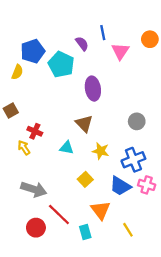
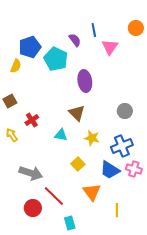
orange circle: (150, 39) -> (136, 28), moved
red cross: (35, 131) -> (32, 120), turned 32
yellow arrow: (24, 148) -> (12, 135), moved
yellow line: (128, 230) -> (117, 210), turned 32
cyan rectangle: (85, 232) -> (70, 223), moved

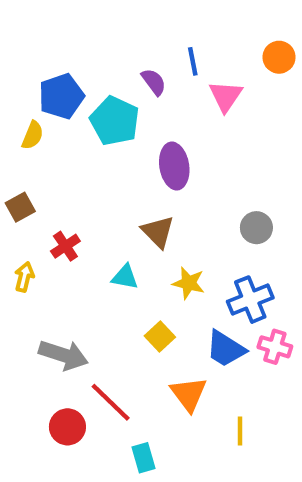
yellow arrow: (12, 135) -> (24, 277), turned 48

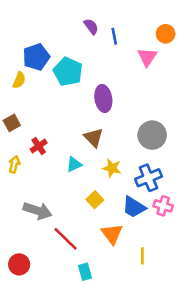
purple semicircle: (154, 82) -> (91, 26), moved
pink triangle: (226, 96) -> (147, 57), moved
gray circle: (256, 228) -> (152, 135), size x1.5
cyan triangle: (125, 277) -> (74, 164), turned -35
red circle: (67, 427) -> (19, 264), moved

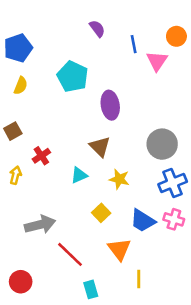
blue line: (114, 36) -> (134, 44), moved
blue pentagon: (36, 57) -> (18, 48), moved
blue cross: (148, 178) -> (173, 183), moved
gray arrow: (37, 211) -> (40, 225), turned -32
yellow line: (142, 256) -> (139, 279), moved

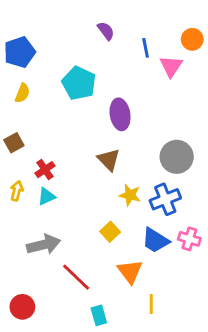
cyan triangle: (79, 175) -> (46, 196), moved
blue cross: (173, 183) -> (165, 199), moved

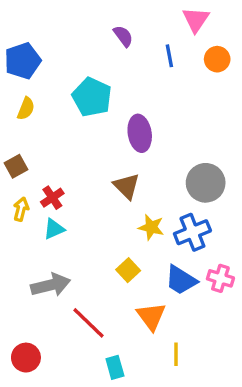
orange circle: (192, 39) -> (217, 59), moved
pink triangle: (171, 66) -> (196, 20), moved
yellow arrow: (17, 191) -> (21, 209), moved

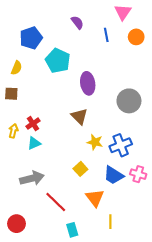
blue pentagon: (23, 61) -> (31, 38), moved
brown square: (16, 166) -> (11, 94), moved, turned 32
gray circle: (206, 183) -> (129, 101), moved

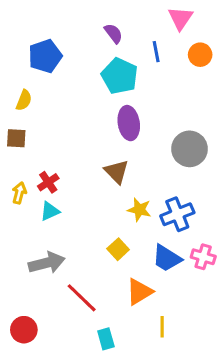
cyan pentagon: (58, 61) -> (120, 76), moved
orange triangle: (95, 198) -> (139, 292), turned 36

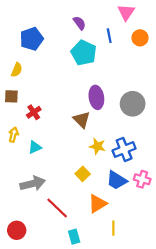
purple ellipse: (129, 123) -> (96, 97), moved
red cross: (48, 182) -> (34, 112), moved

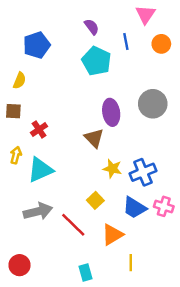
gray circle: (133, 104) -> (153, 104), moved
cyan triangle: (35, 147) -> (40, 170), size x1.6
red line: (57, 208) -> (73, 225), moved

